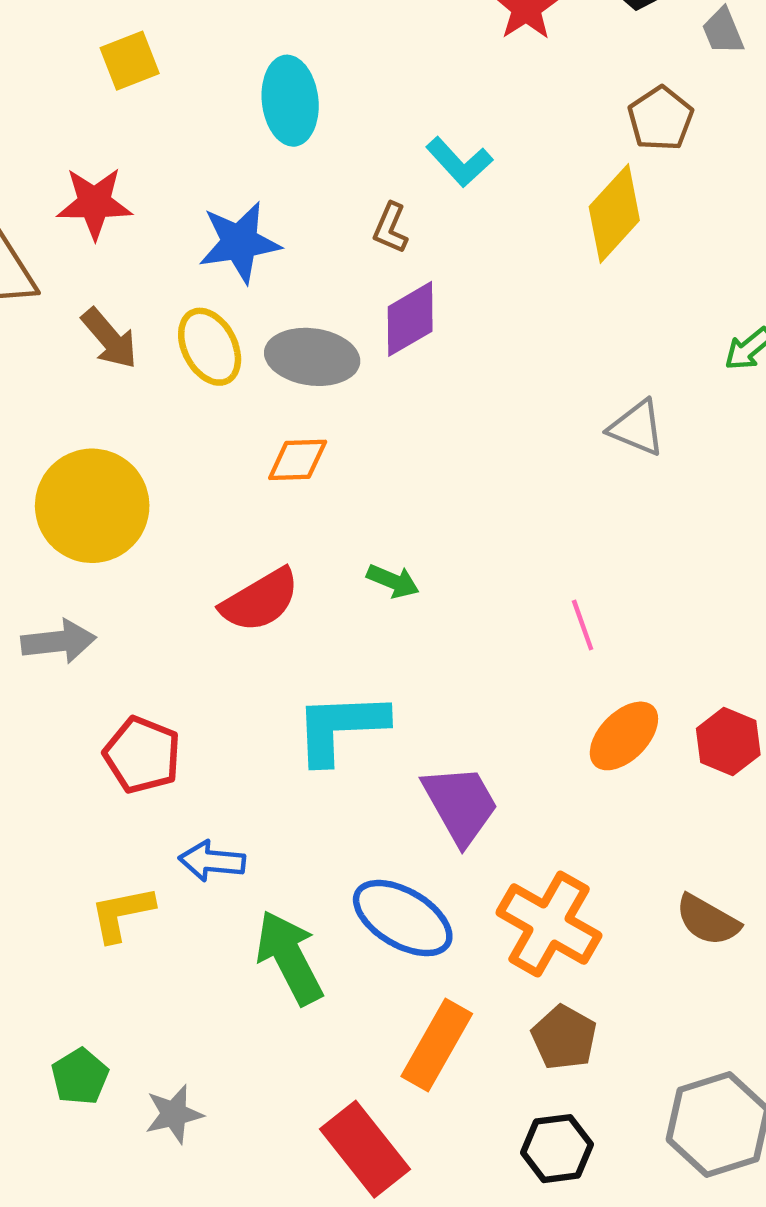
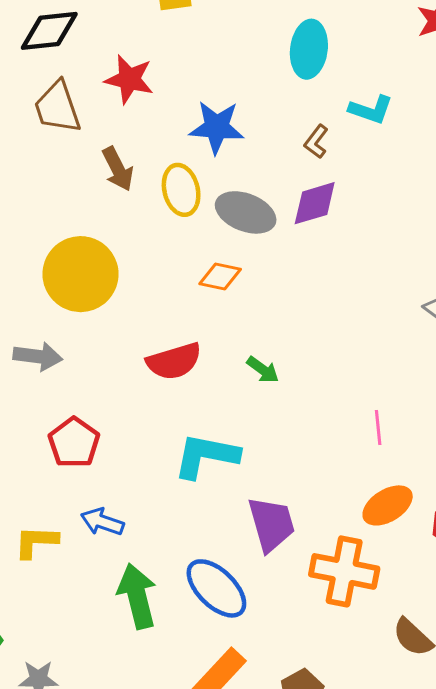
cyan ellipse: (290, 101) -> (309, 49), moved
cyan L-shape: (459, 162) -> (371, 110), turned -42
orange cross: (549, 924) -> (344, 571), moved, turned -32

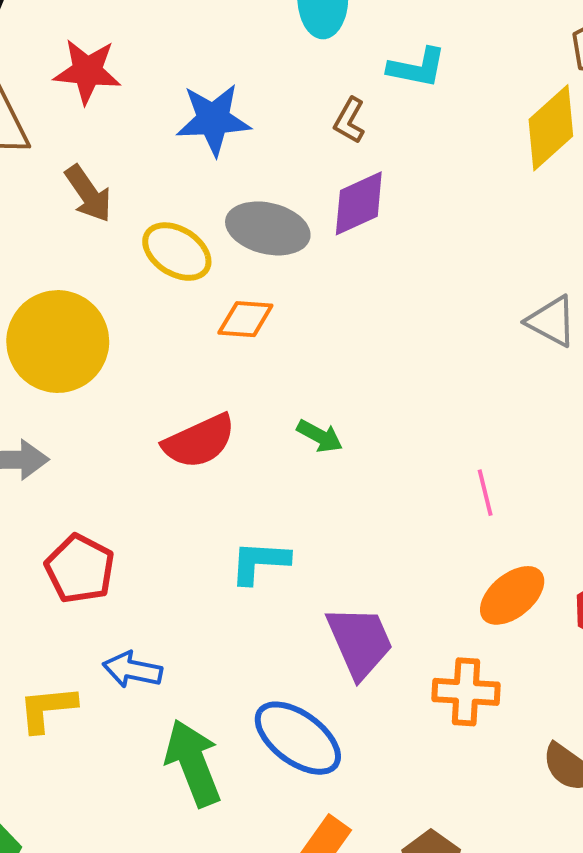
yellow ellipse: (181, 190) -> (177, 252), moved, turned -36
cyan L-shape: (206, 456) -> (260, 562), size x0.7
orange cross: (344, 571) -> (466, 692), size x0.7

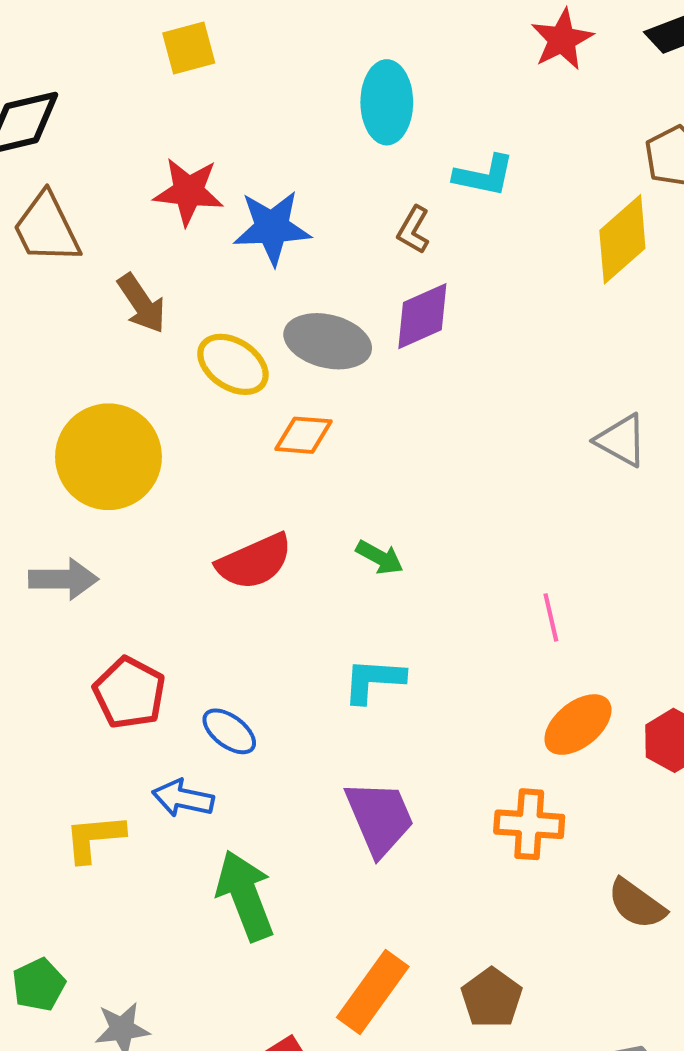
red star: (87, 71) -> (189, 191), moved
cyan L-shape: (260, 562) -> (374, 680), moved
purple trapezoid: (360, 642) -> (380, 818), moved
blue ellipse: (298, 738) -> (229, 731), moved, size x0.6

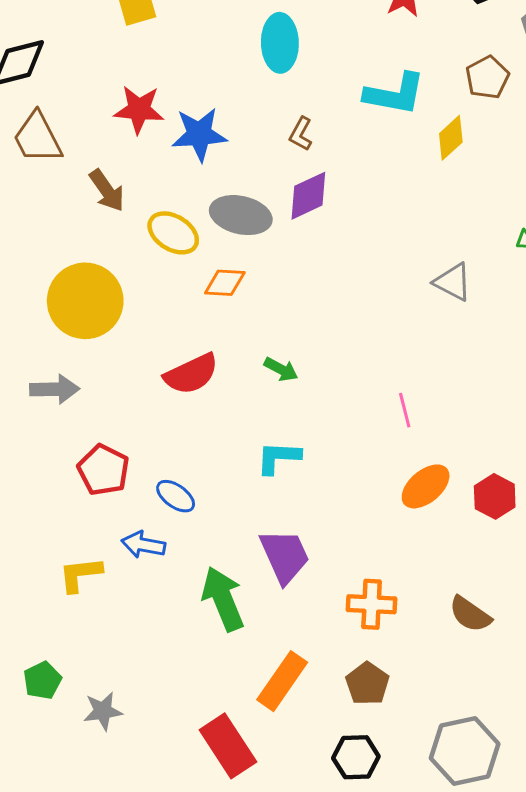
cyan L-shape: (484, 176) -> (395, 94), moved, size x1.4
yellow diamond: (622, 239) -> (451, 138), size x0.7
orange cross: (529, 824) -> (372, 604), moved
green arrow: (245, 896) -> (223, 599), moved

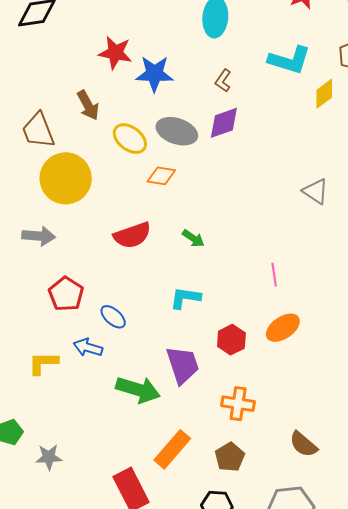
brown trapezoid: (38, 138) -> (38, 130), moved
red hexagon: (495, 496) -> (231, 340), moved
green arrow: (223, 599) -> (138, 390), turned 123
brown semicircle: (470, 614) -> (303, 444), moved

